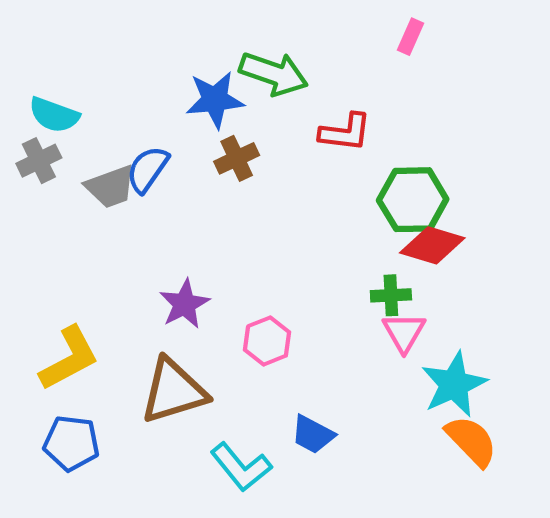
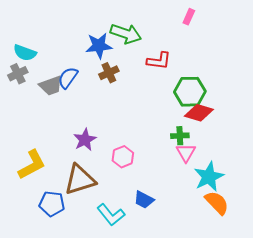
blue pentagon: (71, 443) -> (52, 204), moved

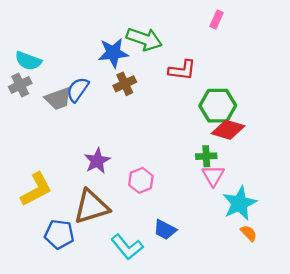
orange semicircle: (217, 203) -> (249, 233), size x0.6

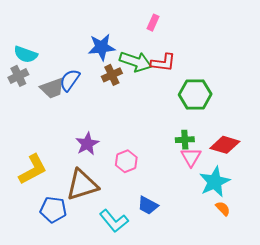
pink rectangle: (217, 20) -> (153, 23), moved
green arrow: (144, 39) -> (135, 62), moved
red diamond: (228, 130) -> (225, 145), moved

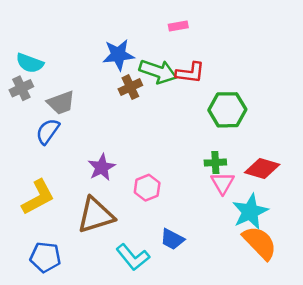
pink rectangle: (153, 23) -> (178, 26), turned 56
blue semicircle: (70, 80) -> (48, 131), moved
orange semicircle: (223, 209) -> (260, 243), size x2.0
blue pentagon: (53, 210) -> (45, 257), moved

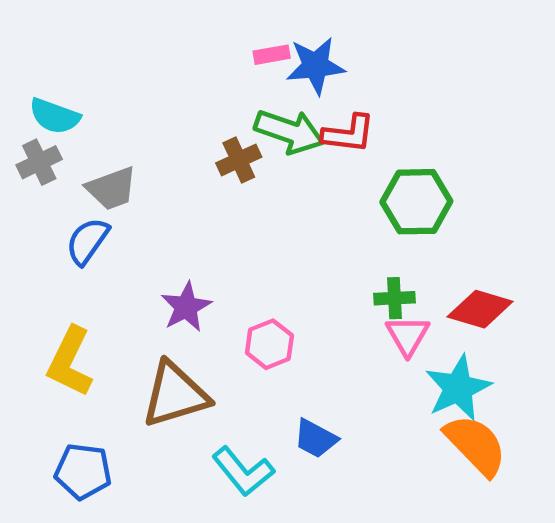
pink rectangle: (178, 26) -> (272, 55), moved
blue star: (118, 55) -> (316, 66), moved
yellow L-shape: (38, 197) -> (70, 362), turned 144

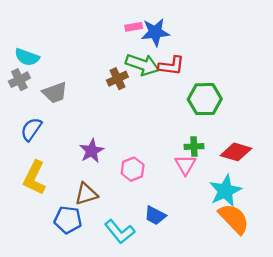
blue semicircle: (87, 241) -> (31, 129), moved
pink triangle: (408, 335) -> (185, 165), moved
brown triangle: (175, 395) -> (86, 194), size x0.7
blue pentagon: (83, 471) -> (68, 220), moved

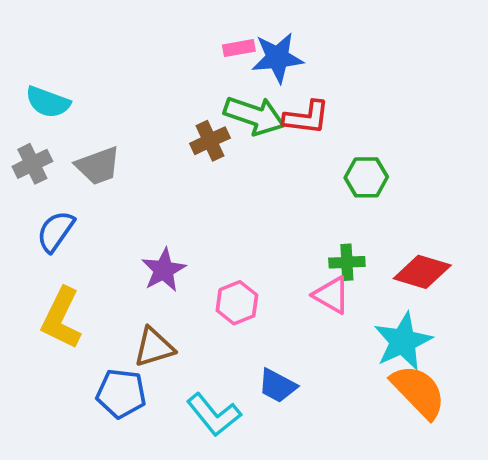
gray cross: (19, 80) -> (32, 164), moved
green hexagon: (205, 99) -> (366, 177), size x0.7
pink triangle: (185, 165) -> (331, 295), turned -30

